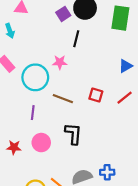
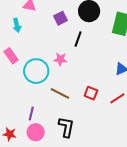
purple square: (63, 14) -> (61, 18), moved
purple line: (33, 113) -> (31, 113), moved

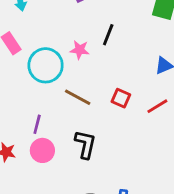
black line: (78, 39) -> (108, 35), moved

